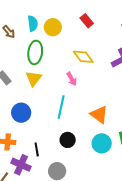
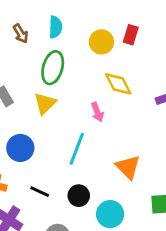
red rectangle: (87, 21) -> (131, 35), turned 48
yellow circle: (53, 27) -> (101, 42), moved
cyan circle: (102, 143) -> (110, 214), moved
black line: (37, 149) -> (40, 192), moved, turned -64

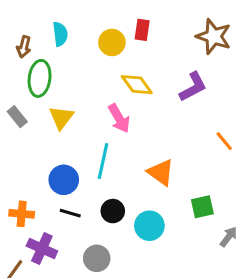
brown arrow: (21, 34) -> (24, 47), turned 54
green ellipse: (53, 68) -> (40, 78), moved
pink arrow: (97, 112) -> (119, 118), size x1.4
blue circle: (20, 148) -> (64, 180), moved

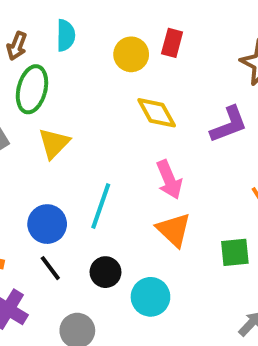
pink arrow: (119, 118) -> (169, 180), moved
green square: (202, 207) -> (235, 252), moved
black line: (70, 213) -> (50, 268), turned 30

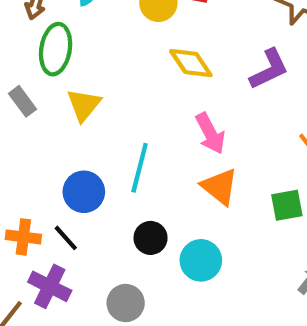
black line: (50, 268) -> (66, 238), moved

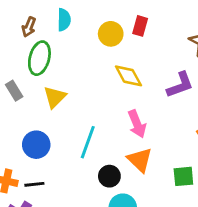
blue circle: (84, 192) -> (36, 145), moved
black line: (66, 238) -> (34, 184), turned -60
black circle: (151, 238) -> (109, 176), moved

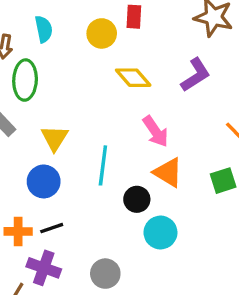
yellow triangle: (55, 97) -> (55, 138), moved

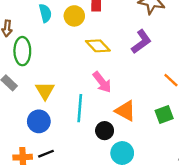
cyan semicircle: (44, 29) -> (45, 13), moved
pink arrow: (155, 131) -> (102, 82), moved

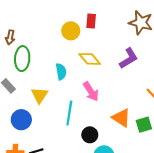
cyan semicircle: (45, 13) -> (61, 72), moved
orange triangle: (125, 111) -> (121, 118), moved
blue circle: (39, 121) -> (21, 120), moved

